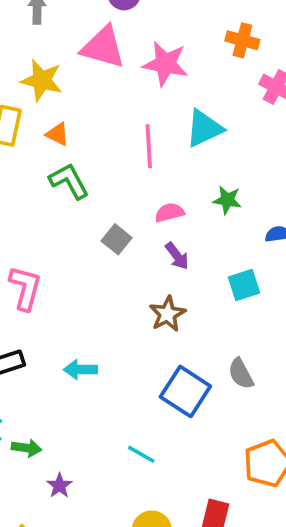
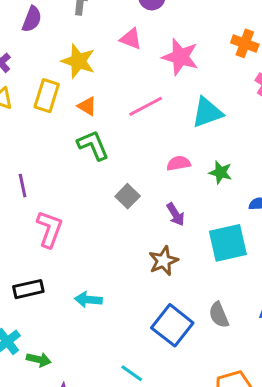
pink triangle: (103, 47) -> (131, 39), size x0.6
pink line: (149, 146) -> (146, 106), moved, turned 60
pink semicircle: (169, 212) -> (179, 163), moved
cyan square: (244, 285) -> (228, 243), size x1.5

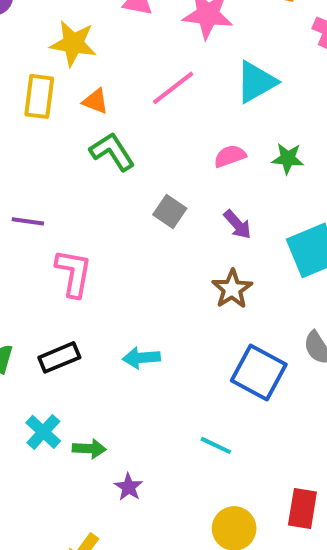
purple line: (23, 186) -> (28, 221), turned -60

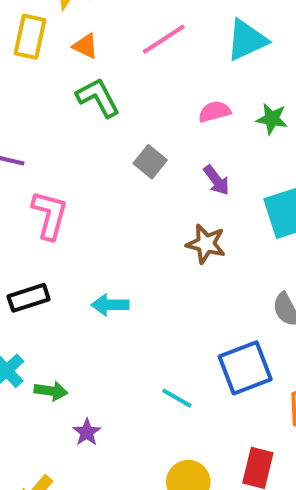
brown star: (232, 289) -> (206, 244), turned -30
blue square: (259, 373) -> (245, 368), moved, turned 36

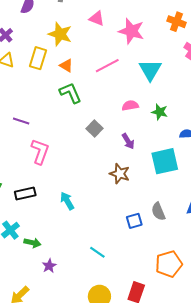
cyan triangle: (247, 40) -> (150, 70), turned -40
cyan arrow: (110, 305) -> (67, 201), turned 54
blue square: (245, 368) -> (134, 221), moved, size x0.6

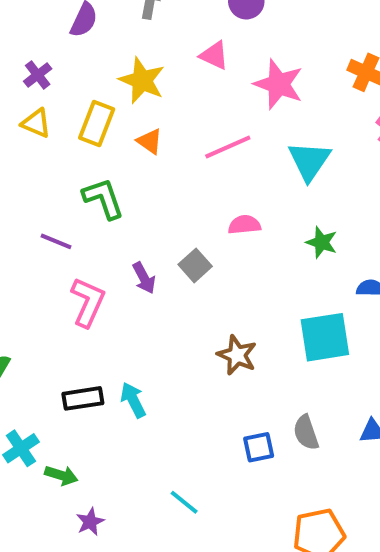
green L-shape: (70, 93) -> (103, 198), moved
pink semicircle: (130, 106) -> (244, 225), moved
purple arrow: (128, 141) -> (144, 278), moved
black rectangle: (25, 193) -> (83, 398), moved

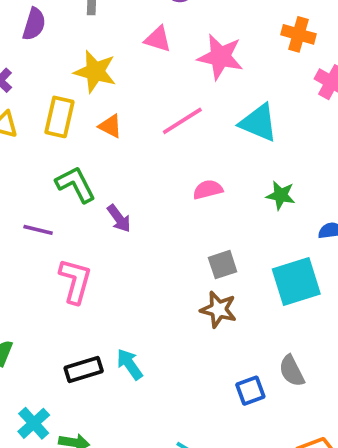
cyan triangle: (309, 161) -> (259, 123), turned -33
gray square: (195, 265) -> (223, 265), moved, turned 32
purple arrow: (144, 278) -> (119, 218), moved

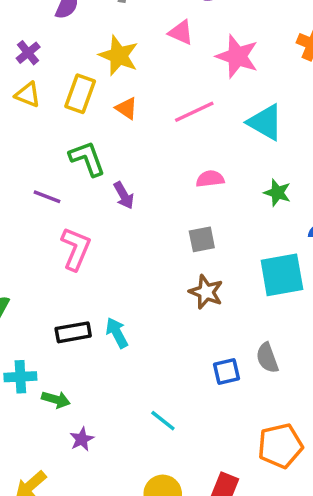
gray square: (223, 265) -> (202, 239), moved
cyan cross: (34, 423) -> (20, 377), turned 32

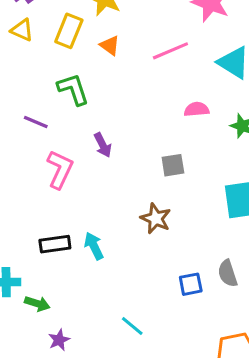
pink semicircle: (210, 179) -> (197, 109), moved
purple arrow: (124, 195) -> (103, 145), moved
brown star: (206, 292) -> (156, 219), moved

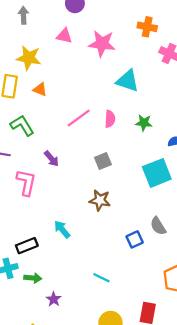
pink line: (170, 51) -> (79, 118), moved
pink semicircle: (197, 109) -> (110, 119), turned 112
black rectangle: (55, 244) -> (27, 246), moved

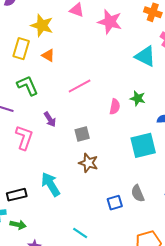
cyan triangle: (128, 81) -> (145, 56), moved
pink semicircle: (110, 119) -> (115, 107), moved
gray square: (103, 161) -> (82, 134), moved
cyan arrow: (62, 229) -> (51, 184), size x1.4

